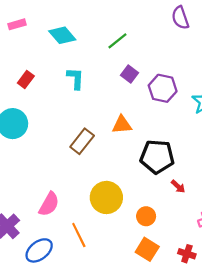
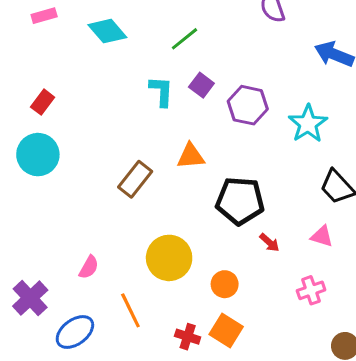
cyan L-shape: (75, 78) -> (161, 91), moved
red rectangle: (26, 79) -> (43, 102), moved
pink semicircle: (49, 204) -> (89, 267), size x0.7
red cross: (187, 254) -> (188, 337), moved

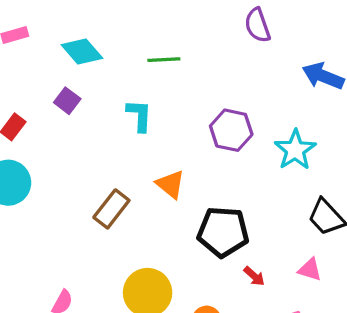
green line: (184, 39) -> (164, 60), turned 36
purple square: (201, 85) -> (67, 101), moved
orange triangle: (191, 156) -> (171, 184), turned 44

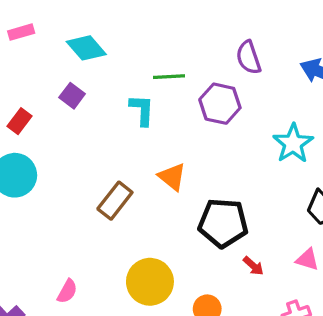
purple semicircle: (257, 25) -> (249, 58), moved
green line: (164, 60) -> (169, 77), moved
purple hexagon: (231, 130) -> (220, 104), moved

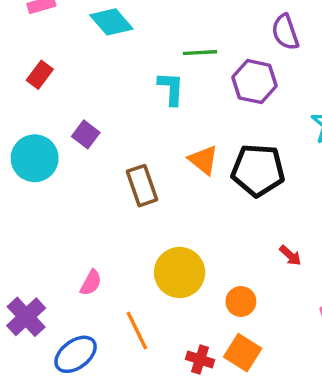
purple square: (72, 96) -> (86, 134), moved
red rectangle: (20, 121) -> (40, 75), moved
brown rectangle: (115, 201) -> (142, 186), turned -57
black pentagon: (223, 223) -> (258, 170), moved

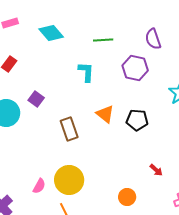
green line: (200, 53) -> (103, 40), moved
black pentagon: (258, 170) -> (137, 120), size x0.7
yellow circle: (180, 272) -> (69, 180), moved

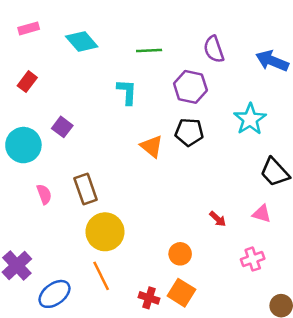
black pentagon: (137, 120) -> (189, 132), moved
brown rectangle: (69, 129) -> (86, 189), moved
pink semicircle: (39, 186) -> (44, 194), moved, turned -49

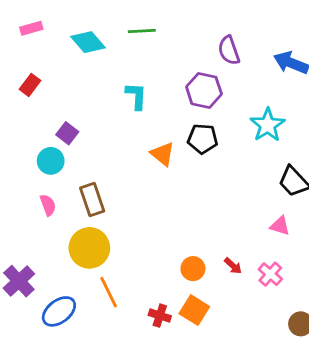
green line: (149, 51) -> (142, 31), moved
cyan circle: (23, 145) -> (51, 161), moved, size x0.7
red arrow: (218, 219) -> (233, 266), moved
yellow circle: (105, 232) -> (89, 248), moved
pink cross: (253, 259) -> (270, 274), turned -30

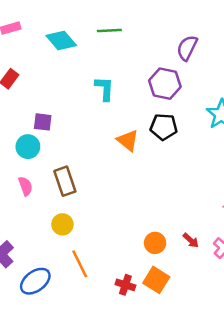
purple semicircle: (229, 50) -> (187, 48), turned 45
purple square: (67, 133) -> (43, 122), turned -30
yellow circle: (89, 248) -> (62, 224), size x0.6

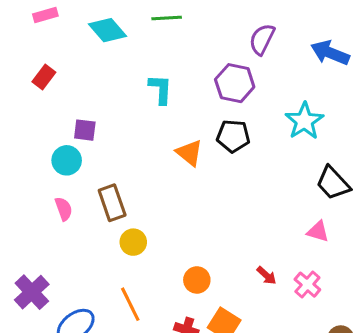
yellow circle: (62, 224) -> (133, 242), moved
orange circle: (155, 243) -> (197, 280), moved

